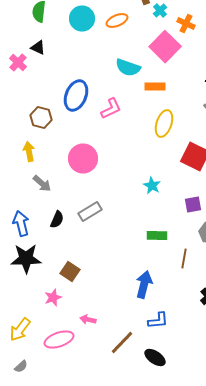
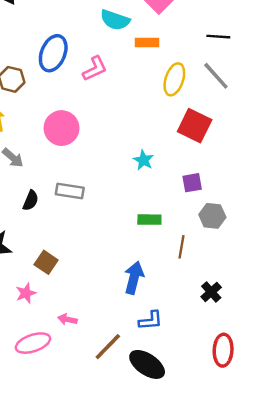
yellow ellipse: (164, 124) -> (174, 79), moved
gray rectangle: (90, 212) -> (70, 191), turned 40
black ellipse: (155, 358) -> (147, 364), size x1.4

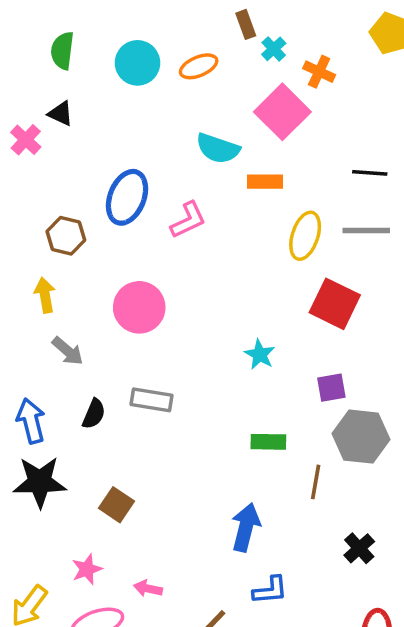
gray line: (216, 76) -> (366, 231), turned -48
gray hexagon: (212, 216) -> (361, 437), size x1.4
pink star: (26, 293) -> (87, 569), moved

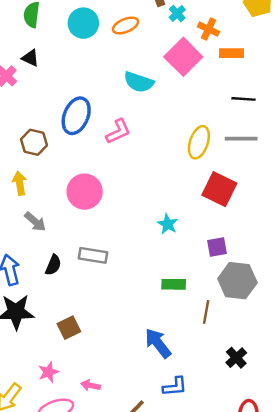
orange rectangle: (265, 182) -> (231, 53), moved
brown square: (117, 505) -> (69, 328), turned 30
blue arrow: (246, 527) -> (158, 343), turned -52

